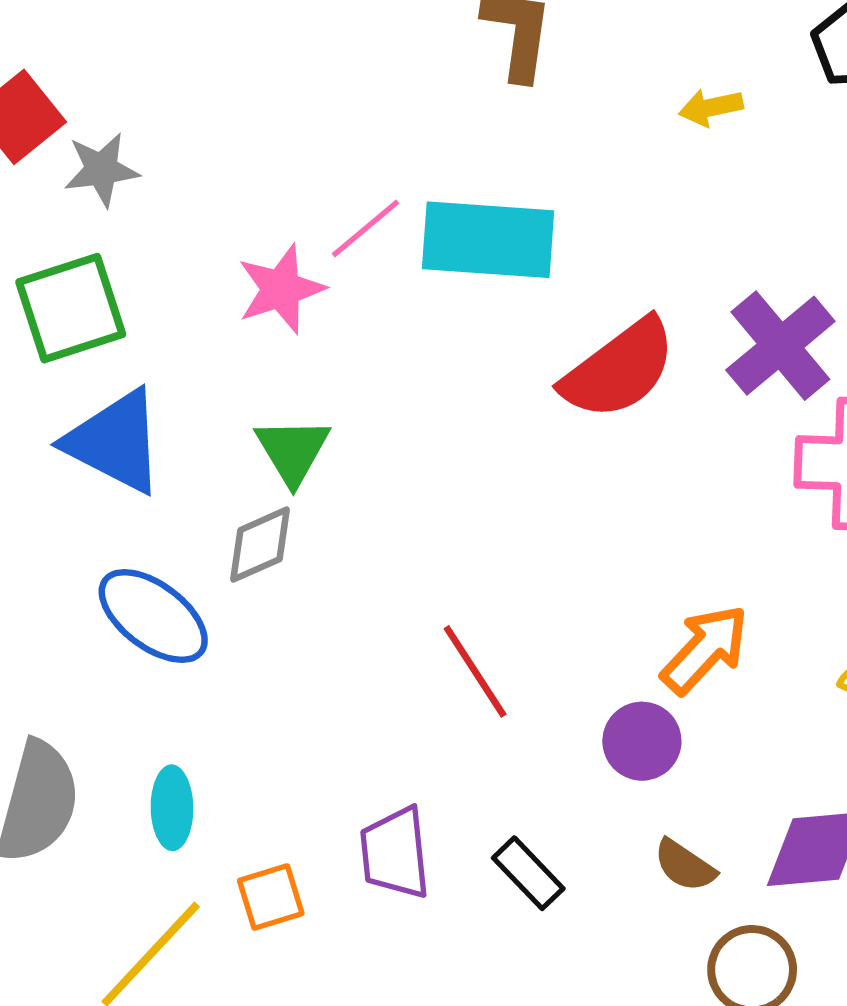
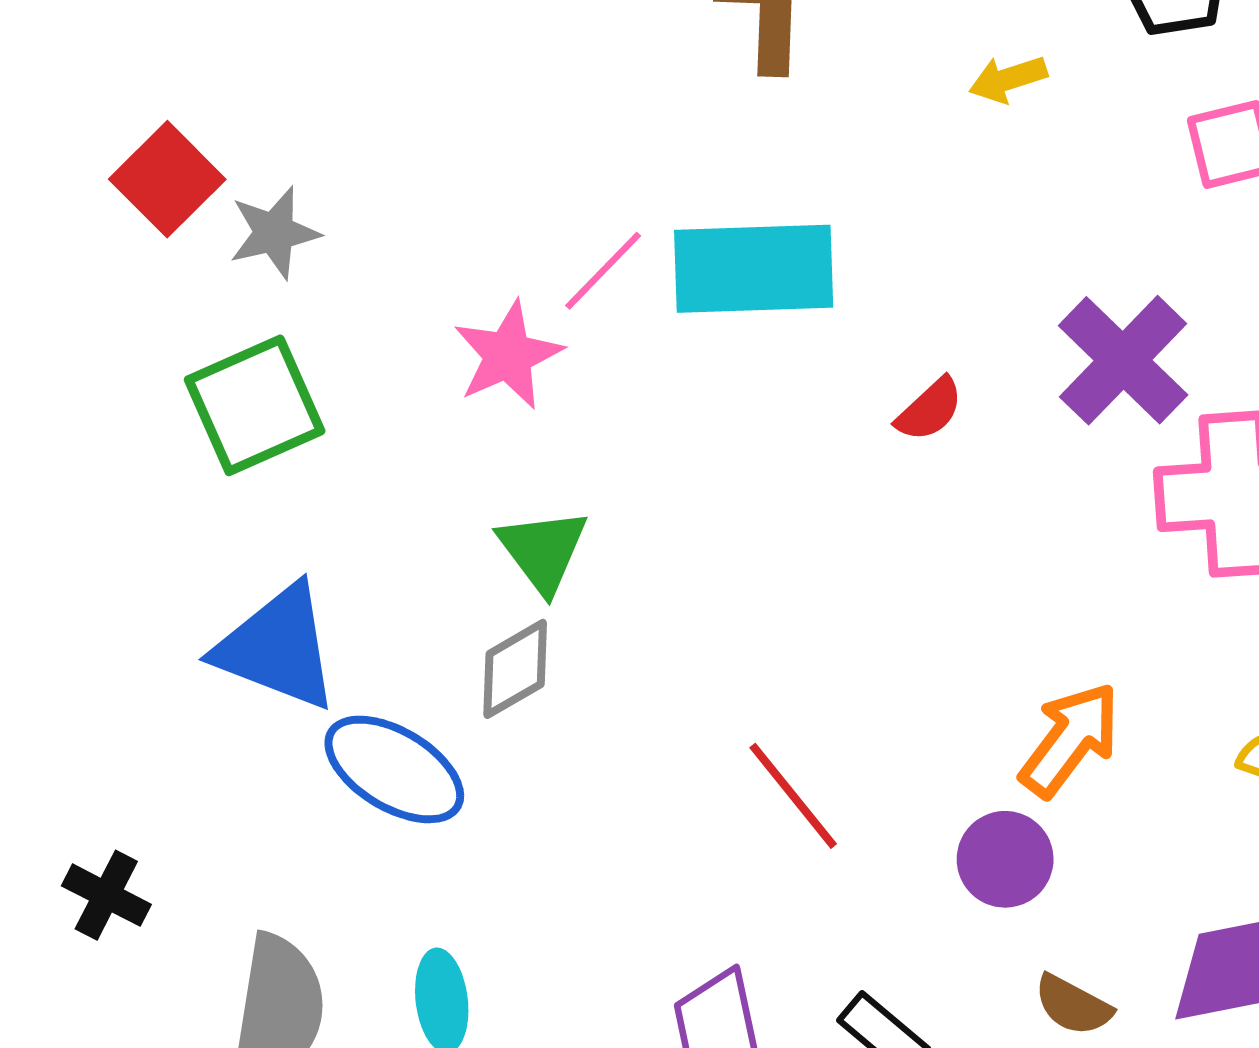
red semicircle: (619, 369) -> (930, 410), size x0.5
blue triangle: (115, 442) -> (277, 647), moved

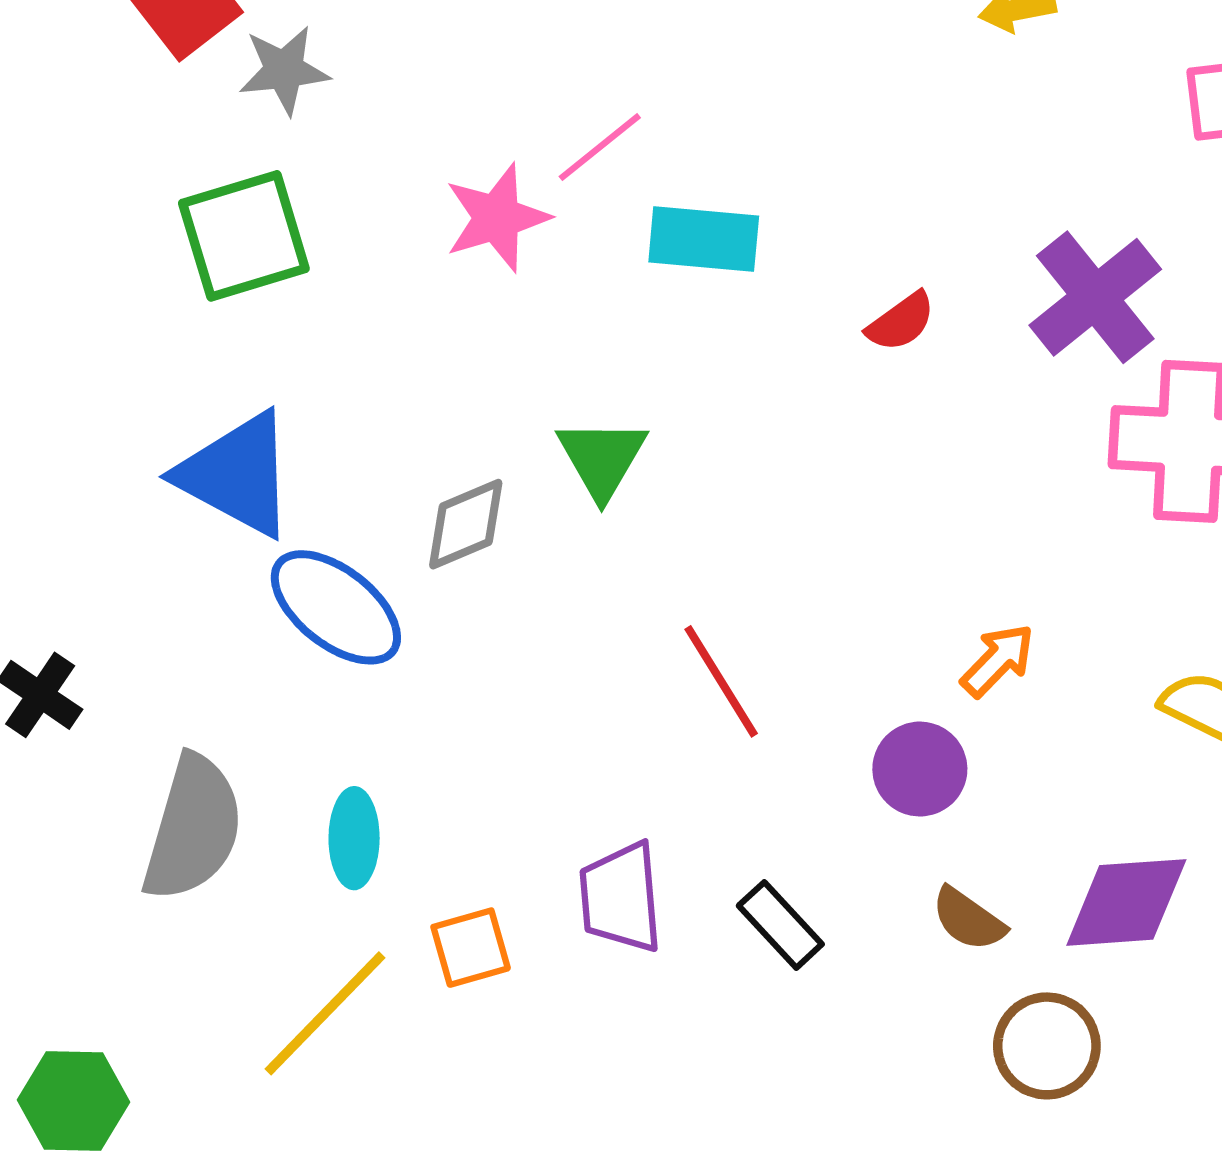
cyan rectangle: (754, 269) -> (704, 239), moved, size x0.7
green triangle: (543, 550) -> (602, 458), moved
orange arrow: (1070, 740) -> (998, 660), size x0.7

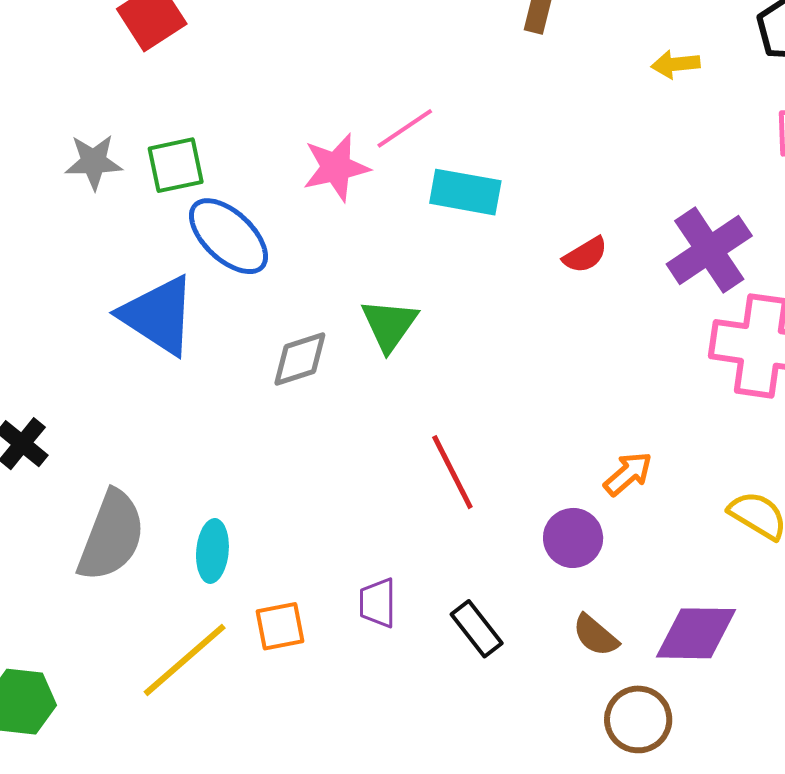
gray star: (284, 70) -> (94, 162), moved
green square: (244, 236) -> (176, 165), size x0.7
blue ellipse: (336, 607) -> (228, 236), moved
purple trapezoid: (621, 898) -> (377, 603), size x0.7

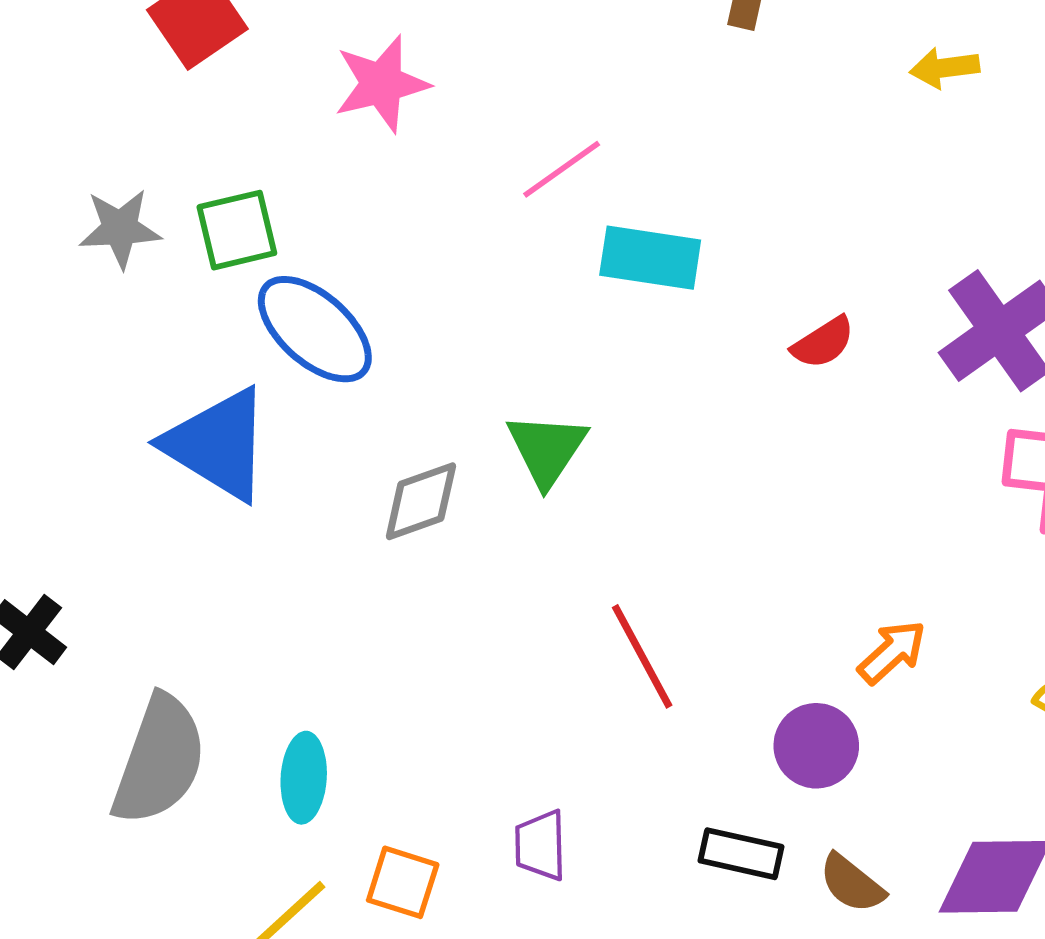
pink star: (336, 167) -> (382, 84), moved
orange square: (280, 626) -> (403, 882), turned 30
black rectangle: (477, 629) -> (741, 854), moved, turned -38

